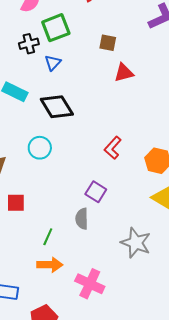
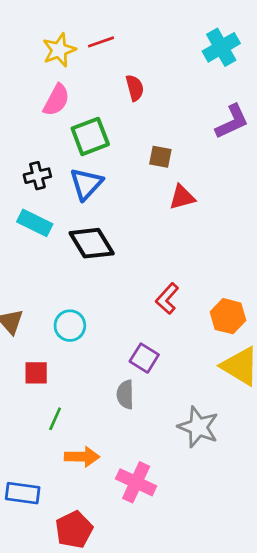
black cross: (29, 44) -> (37, 176), moved
blue triangle: (53, 63) -> (86, 184), size x1.5
cyan circle: (40, 148) -> (70, 326), moved
green line: (48, 237) -> (55, 419), moved

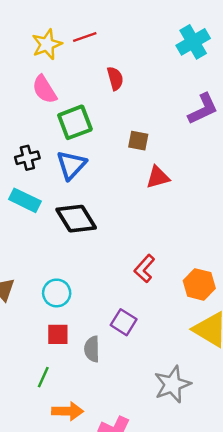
pink semicircle: (56, 100) -> (44, 89), turned 120
red square: (36, 373) -> (58, 334), moved
gray semicircle: (125, 395) -> (92, 349), moved
gray star: (198, 427) -> (172, 384), turned 30

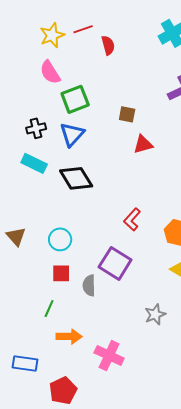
red semicircle: (115, 78) -> (108, 45), moved
purple square: (124, 322) -> (115, 263), size x1.5
gray star: (172, 384) -> (155, 314), size x0.7

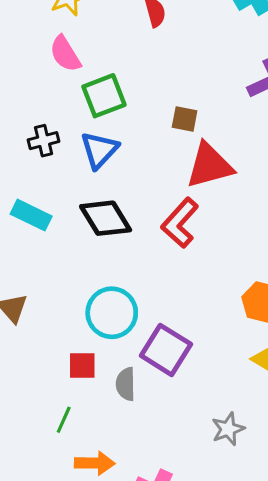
red triangle: (143, 144) -> (209, 165), size x1.6
cyan rectangle: (34, 163) -> (31, 215), moved
red L-shape: (132, 219) -> (180, 223), moved, size x1.4
cyan circle: (60, 239) -> (112, 313), moved, size x1.4

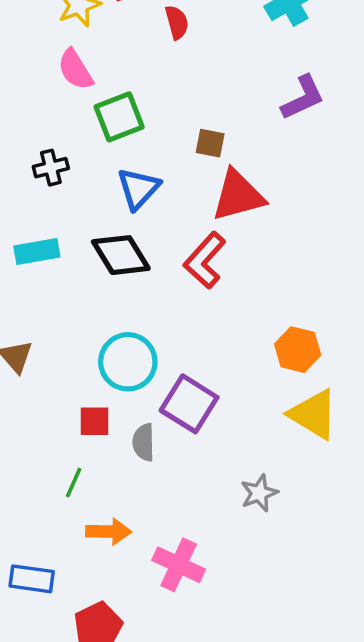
blue triangle: (99, 150) -> (138, 189), moved
cyan rectangle: (31, 215) -> (37, 252), turned -36

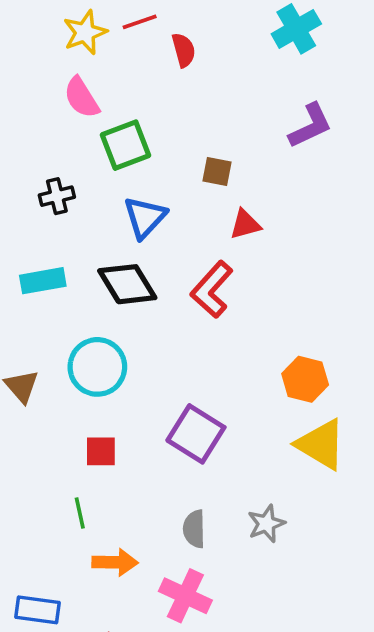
red triangle: (238, 196) -> (245, 224), size x0.6
cyan circle: (128, 362) -> (97, 367), moved
gray semicircle: (144, 442) -> (194, 529), moved
green line: (74, 483) -> (80, 513), turned -36

